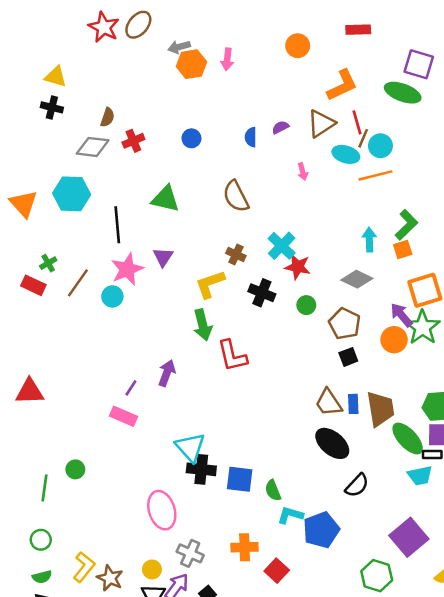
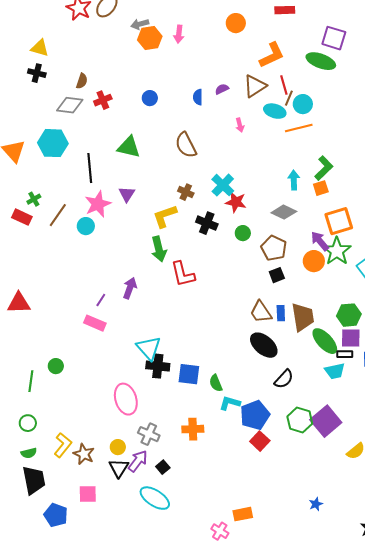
red square: (277, 571) -> (260, 441), moved
green hexagon: (377, 576) -> (300, 420), moved

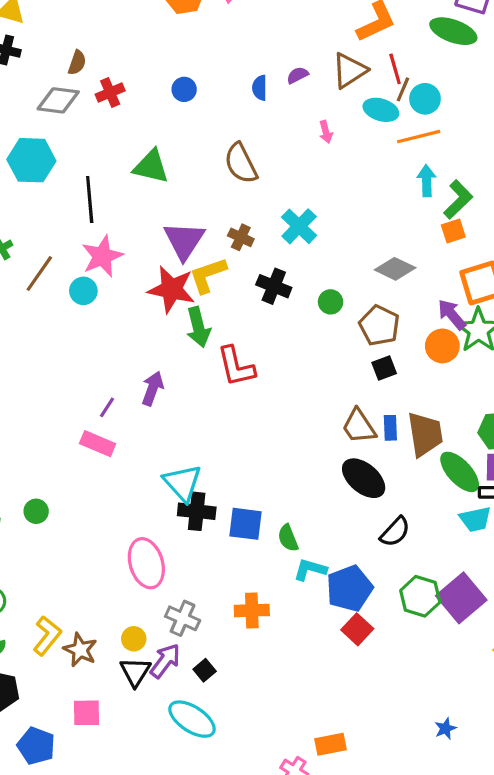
cyan arrow: (294, 180) -> (427, 181), moved
purple triangle: (127, 194) -> (184, 240), moved, size x1.6
red star: (236, 202) -> (172, 289), moved, size x1.4

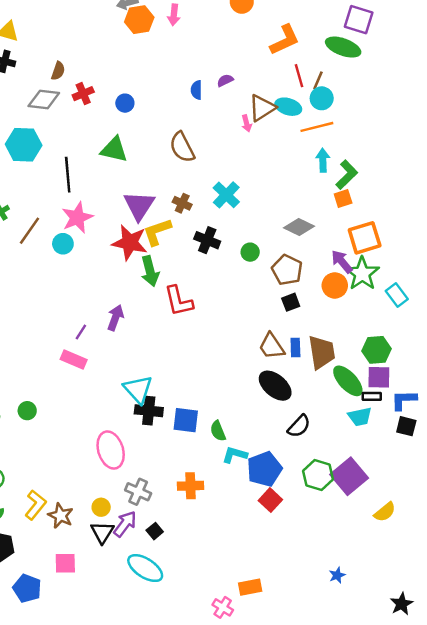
brown triangle: (349, 70) -> (262, 108), moved
blue circle: (184, 89) -> (125, 103), moved
brown line: (403, 89) -> (318, 80), moved

